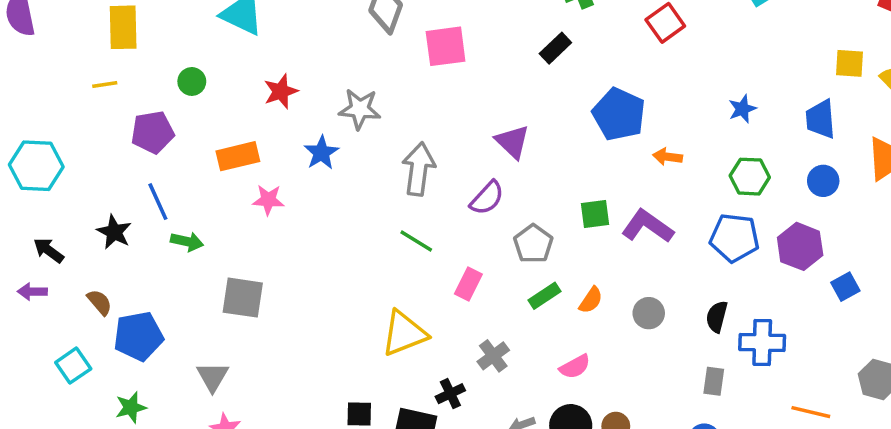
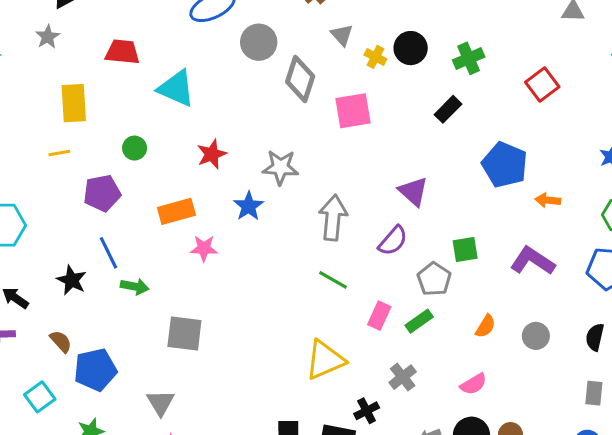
green square: (595, 214) -> (465, 250), moved
green rectangle: (544, 296) -> (419, 321), moved

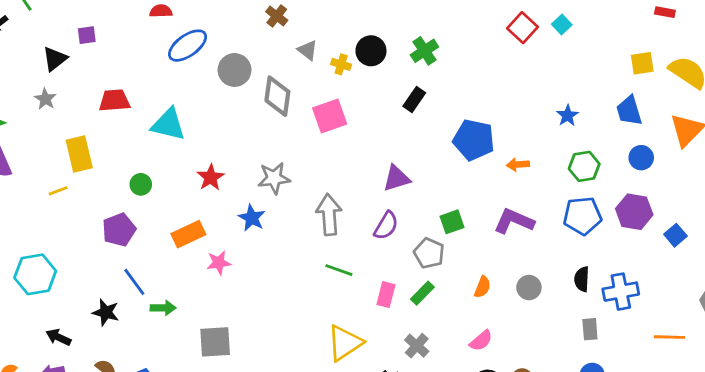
red square: (542, 85) -> (523, 28), moved
yellow line: (59, 153) -> (58, 191), moved
purple triangle: (413, 191) -> (396, 178), turned -48

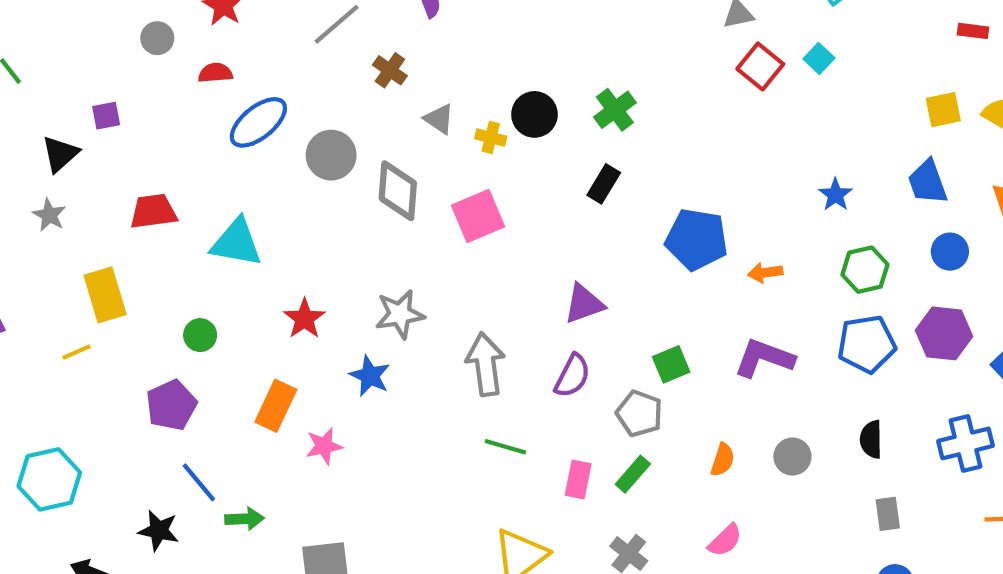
orange rectangle: (188, 234) -> (276, 406), turned -36
blue cross: (621, 292) -> (966, 443), moved

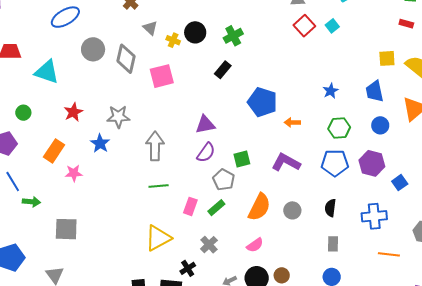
gray circle: (331, 155) -> (93, 49), moved
purple semicircle: (572, 376) -> (206, 153), moved
green line: (505, 447) -> (159, 186), turned -30
orange semicircle: (723, 460) -> (259, 207), size x1.8

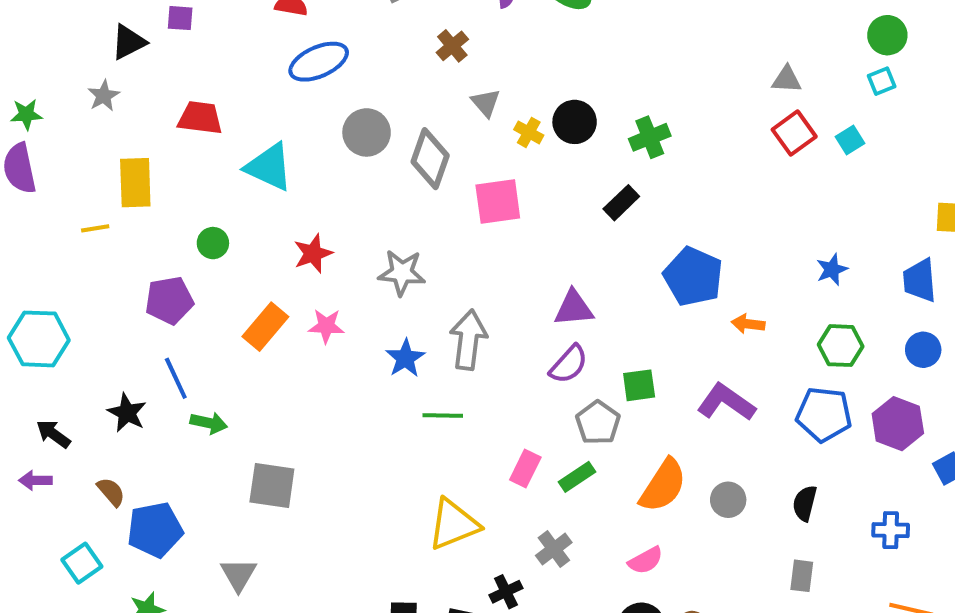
blue star: (100, 143) -> (405, 358), moved
pink star: (74, 173) -> (326, 326), moved
green line: (159, 186) -> (443, 416), moved
blue cross: (374, 216) -> (891, 530), size x0.7

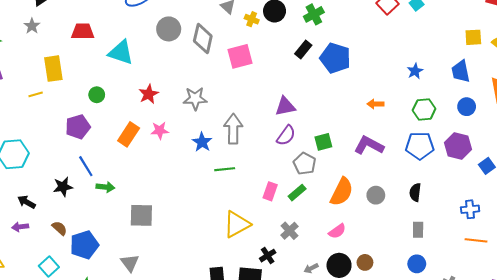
blue pentagon: (693, 277) -> (335, 58), moved
black star: (127, 413) -> (63, 187), turned -30
blue cross: (891, 530) -> (470, 209), moved

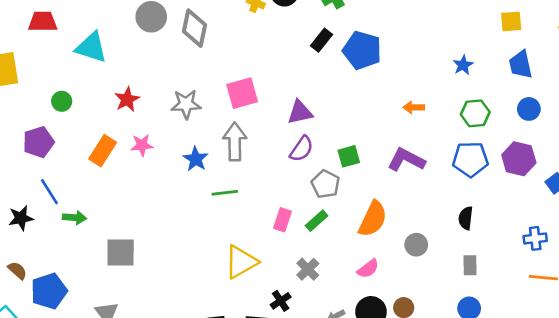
yellow square: (473, 37) -> (511, 21), moved
pink square: (240, 56) -> (242, 93), moved
gray circle: (376, 195) -> (416, 245), moved

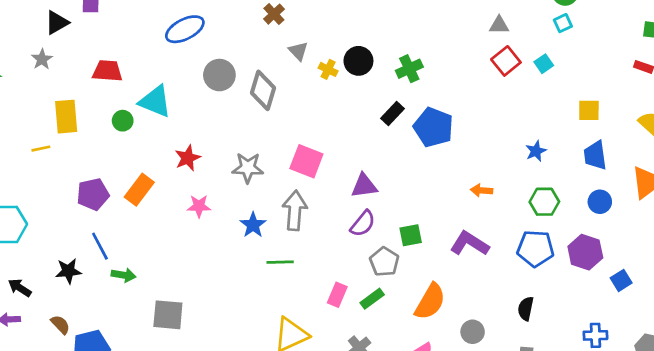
pink square: (242, 93) -> (306, 161), turned 32
green circle: (62, 101) -> (123, 121), moved
orange rectangle: (103, 151) -> (139, 190), moved

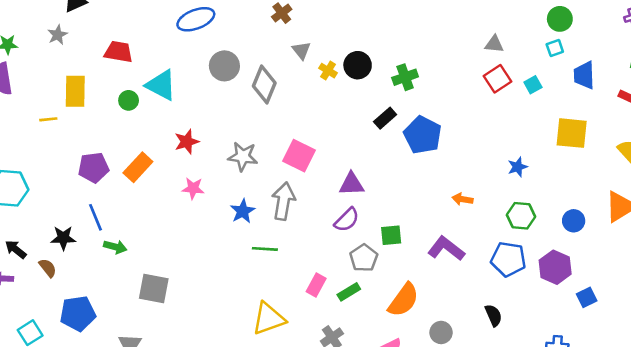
yellow square: (589, 110) -> (572, 133), size x1.5
blue trapezoid: (595, 155) -> (584, 75), moved
black semicircle: (526, 309) -> (494, 315), turned 140
brown semicircle: (60, 325) -> (48, 268), moved

